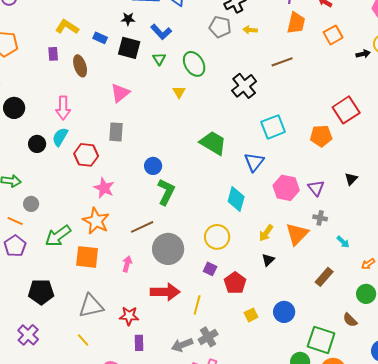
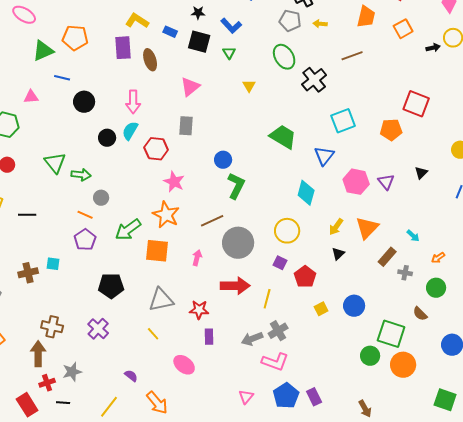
purple rectangle: (53, 54) -> (123, 48), size x1.6
green ellipse: (194, 64) -> (284, 57), moved
red square: (346, 110) -> (416, 104), turned -36
gray cross: (320, 218) -> (405, 273), moved
brown rectangle: (324, 277) -> (387, 257), moved

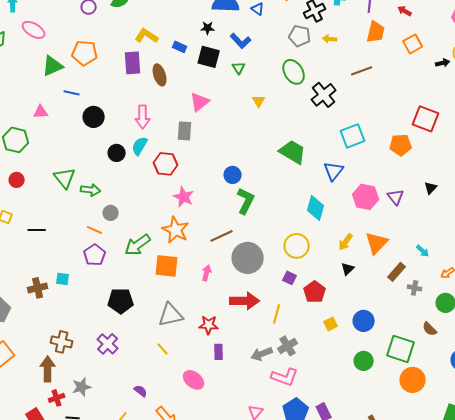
gray rectangle: (186, 126) -> (185, 131), moved
green circle: (370, 356) -> (364, 361), moved

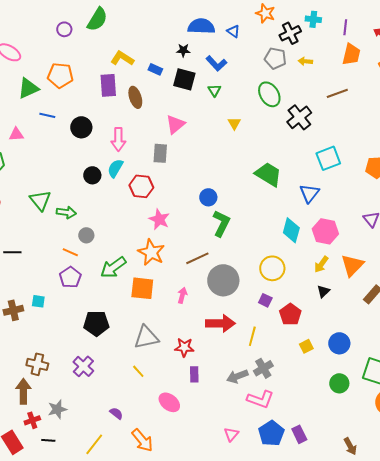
black circle: (94, 117) -> (81, 127), moved
pink hexagon: (366, 197) -> (325, 231), moved

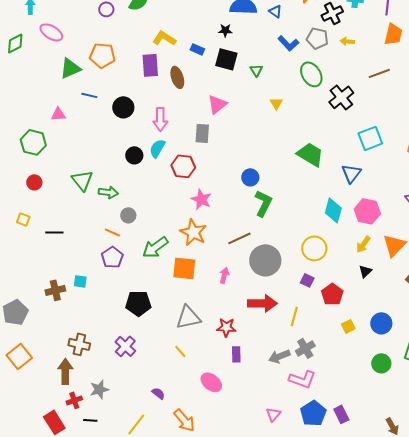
blue L-shape: (216, 63) -> (288, 43), moved

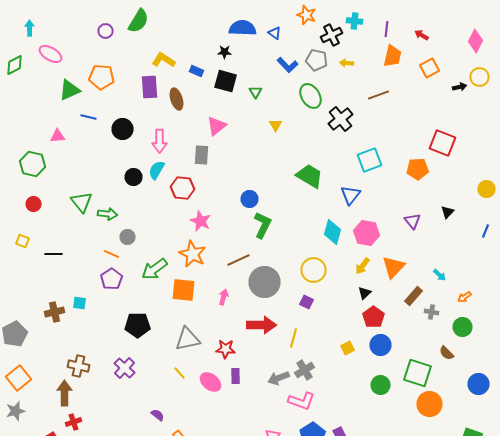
red pentagon: (332, 294) -> (374, 317), moved
pink ellipse: (211, 382) -> (210, 382), moved
gray star: (99, 389) -> (16, 411), moved

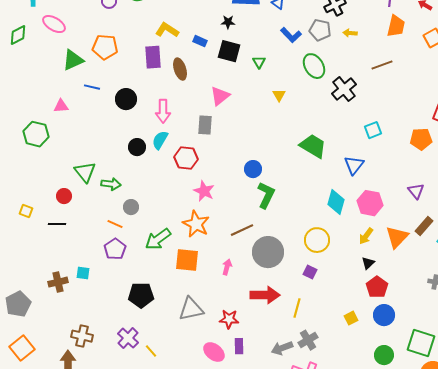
cyan square: (370, 160) -> (373, 130), size x0.7
red circle: (34, 204) -> (64, 196), moved
brown rectangle: (414, 296) -> (424, 226), moved
yellow line: (180, 373) -> (151, 351), moved

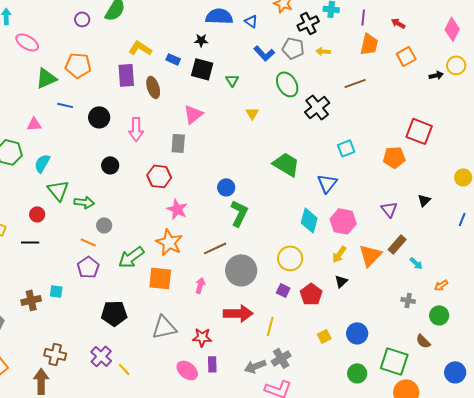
cyan semicircle: (160, 140) -> (42, 163), moved
red pentagon: (377, 287) -> (311, 294), moved

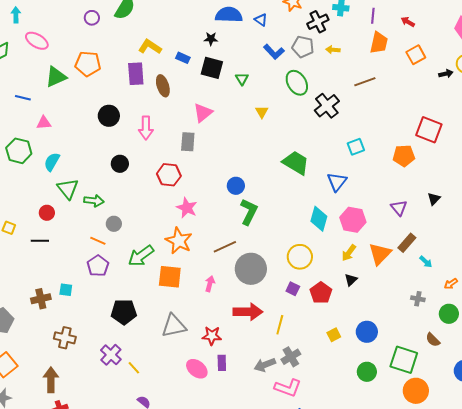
blue line: (65, 105) -> (23, 98), moved
brown cross: (55, 354) -> (65, 338), moved

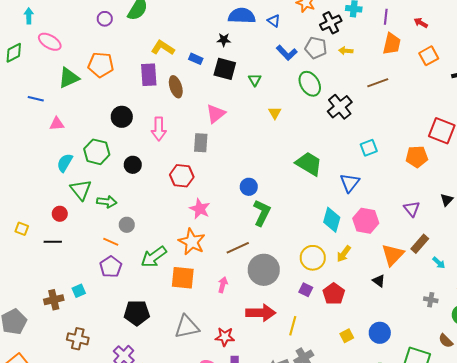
green hexagon: (19, 151) -> (97, 152), moved
yellow arrow: (349, 253) -> (344, 254), moved
black triangle: (351, 280) -> (379, 281), moved, turned -40
cyan square: (66, 290) -> (79, 291), turned -32

